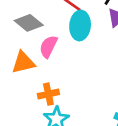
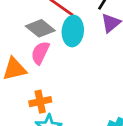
gray diamond: (29, 23) -> (40, 28), moved

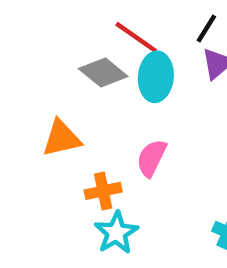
pink semicircle: (40, 53) -> (151, 158), moved

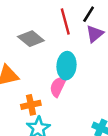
red line: (136, 37) -> (65, 21), moved, turned 40
cyan ellipse: (156, 77) -> (67, 66), moved

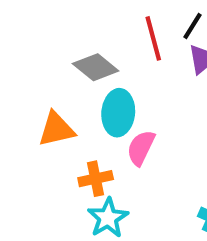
cyan ellipse: (67, 66) -> (118, 113), moved

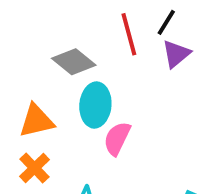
orange cross: (96, 179) -> (34, 168), moved, turned -32

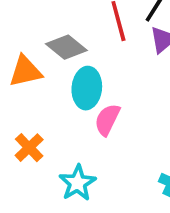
orange triangle: (36, 121) -> (25, 71), moved

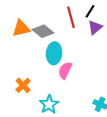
orange triangle: (25, 71) -> (21, 28), moved

